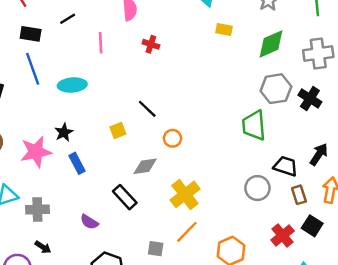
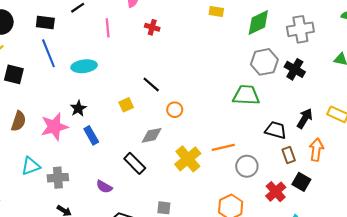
green trapezoid: (254, 125) -> (246, 95), turned 100
gray circle: (257, 188) -> (247, 166), moved
orange line: (187, 232) -> (223, 147), moved, turned 35

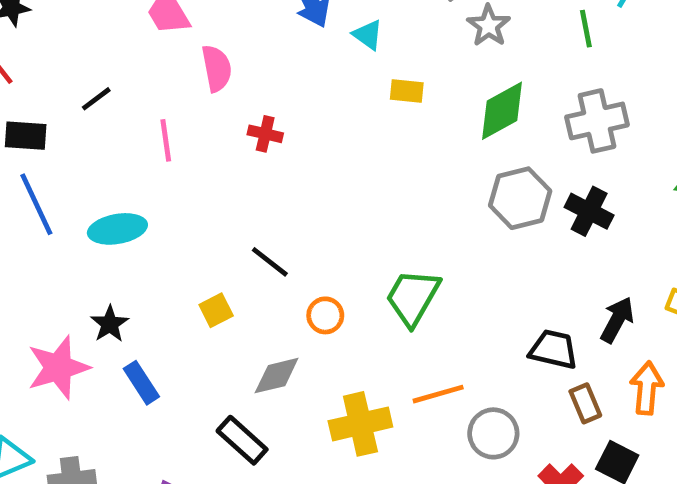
green trapezoid: (246, 95) -> (413, 297), moved, turned -60
yellow cross: (188, 159) -> (360, 424), turned 30

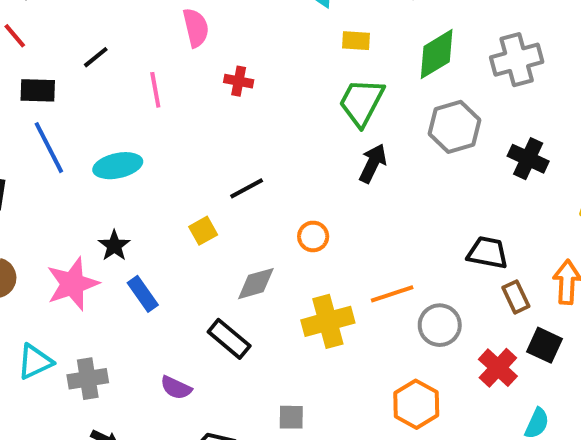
black cross: (589, 211) -> (528, 159), moved
black line: (270, 262) -> (247, 188), turned -64
green trapezoid: (413, 297) -> (361, 102), moved
orange circle: (325, 315) -> (313, 236), moved
black arrow: (617, 320) -> (373, 163), moved

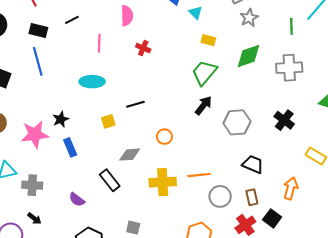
gray hexagon: (455, 127) -> (237, 122), moved
cyan ellipse: (118, 166) -> (92, 82), moved
brown rectangle: (516, 297) -> (252, 197), moved

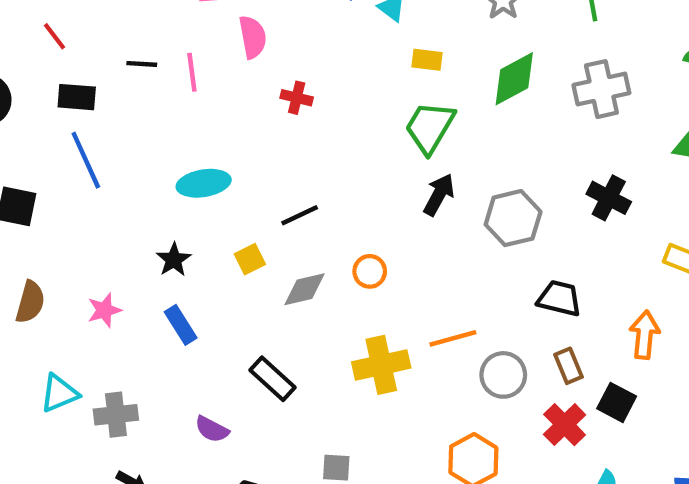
black line: (72, 20) -> (142, 64), turned 40
pink line: (99, 43) -> (192, 72), moved
black star: (61, 119) -> (174, 260), moved
pink star: (35, 134) -> (104, 310), size x0.6
gray diamond: (130, 155) -> (305, 289), moved

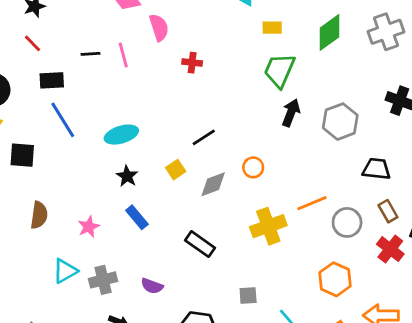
cyan ellipse: (204, 183) -> (121, 135), moved
pink star: (104, 310) -> (89, 227), moved
purple semicircle: (212, 429) -> (152, 286), moved

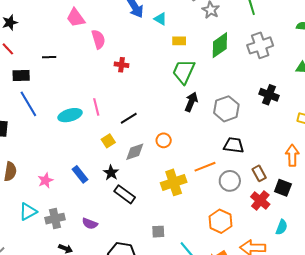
pink line: (123, 55) -> (96, 107), moved
black trapezoid: (376, 169) -> (234, 145), moved
black star: (127, 176) -> (111, 173), moved

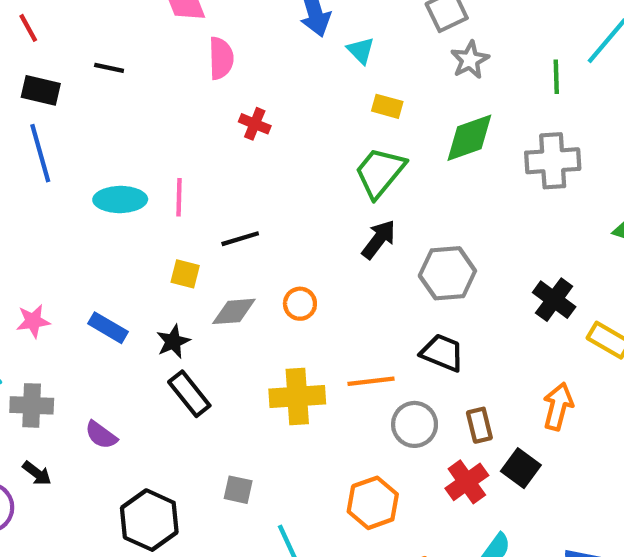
black cross: (269, 95) -> (554, 300), moved
yellow square: (108, 141) -> (185, 274), turned 32
blue rectangle: (80, 174) -> (108, 328), turned -36

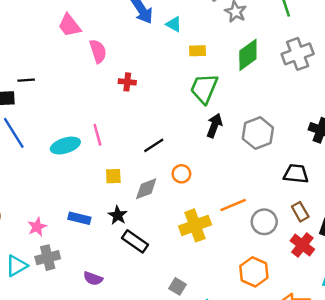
black line: (109, 68) -> (26, 80), moved
black line: (240, 239) -> (154, 145), moved
black trapezoid: (442, 353) -> (296, 174), moved
gray cross: (32, 405) -> (48, 258), moved
gray square: (238, 490) -> (178, 286), turned 35

